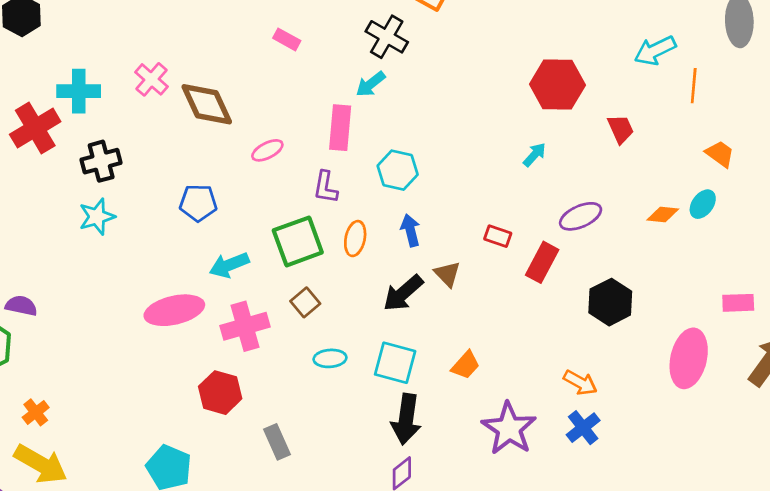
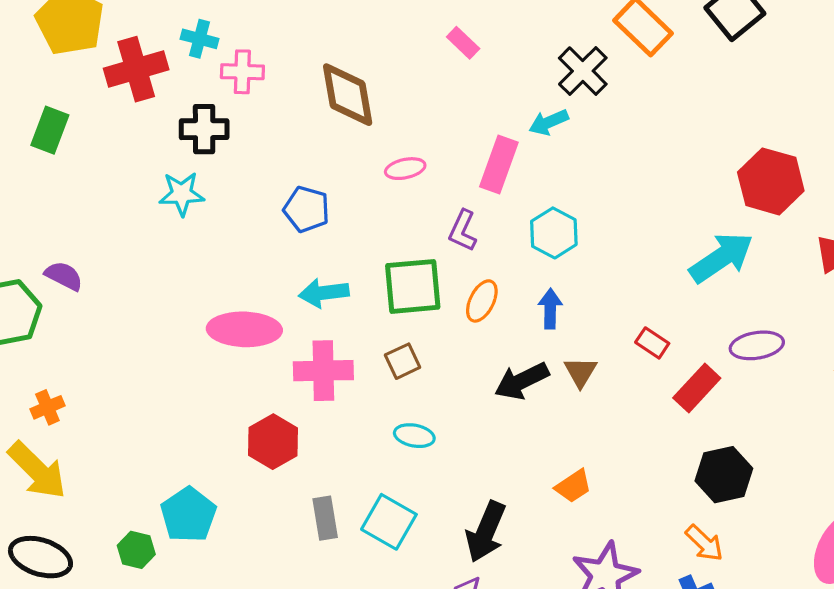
pink cross: (151, 79) -> (242, 72), moved, turned 36
cyan cross: (79, 91) -> (200, 39), size x0.7
cyan arrow: (534, 155) -> (721, 258), size x2.0
black hexagon: (610, 302) -> (724, 475), moved
cyan square: (395, 363) -> (389, 522), moved

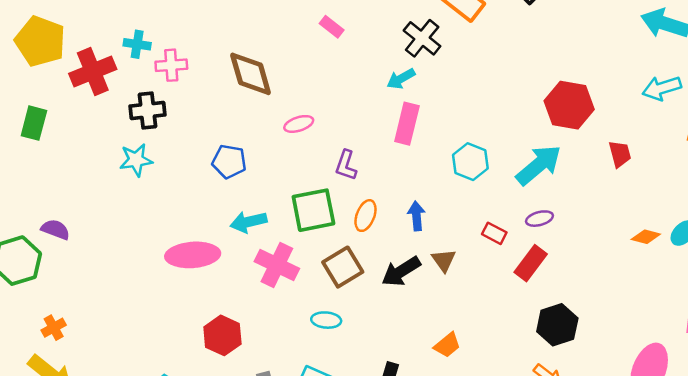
pink rectangle: (499, 164) -> (407, 124), moved
cyan hexagon: (554, 233) -> (470, 162), moved
purple ellipse: (757, 345) -> (539, 219), moved, size x0.7
brown square: (403, 361) -> (343, 267), moved, size x1.5
pink cross: (323, 371) -> (277, 265), moved, turned 33

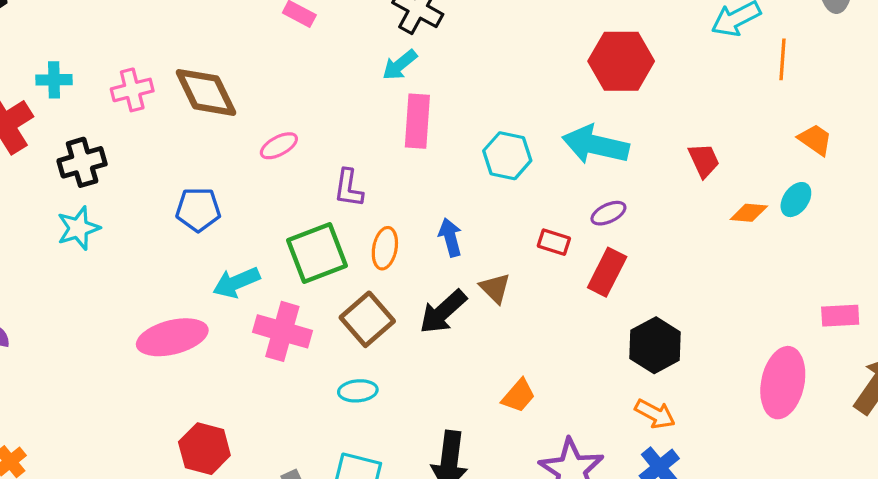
pink cross: (171, 65) -> (132, 90), moved
red trapezoid: (620, 154) -> (704, 160), moved
cyan arrow: (539, 165) -> (595, 145), turned -117
red hexagon: (222, 335) -> (204, 449), moved

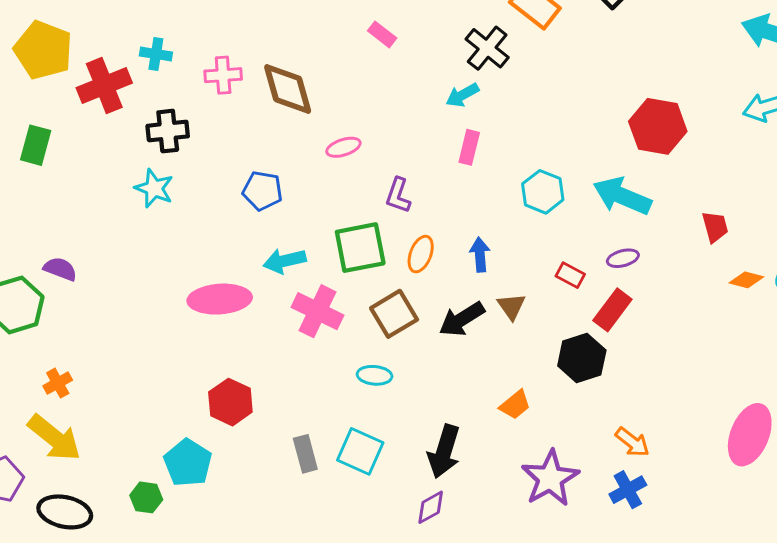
pink rectangle: (417, 121) -> (469, 147), size x0.7
cyan star: (78, 228) -> (154, 188), turned 30
black hexagon: (655, 345) -> (582, 358), moved

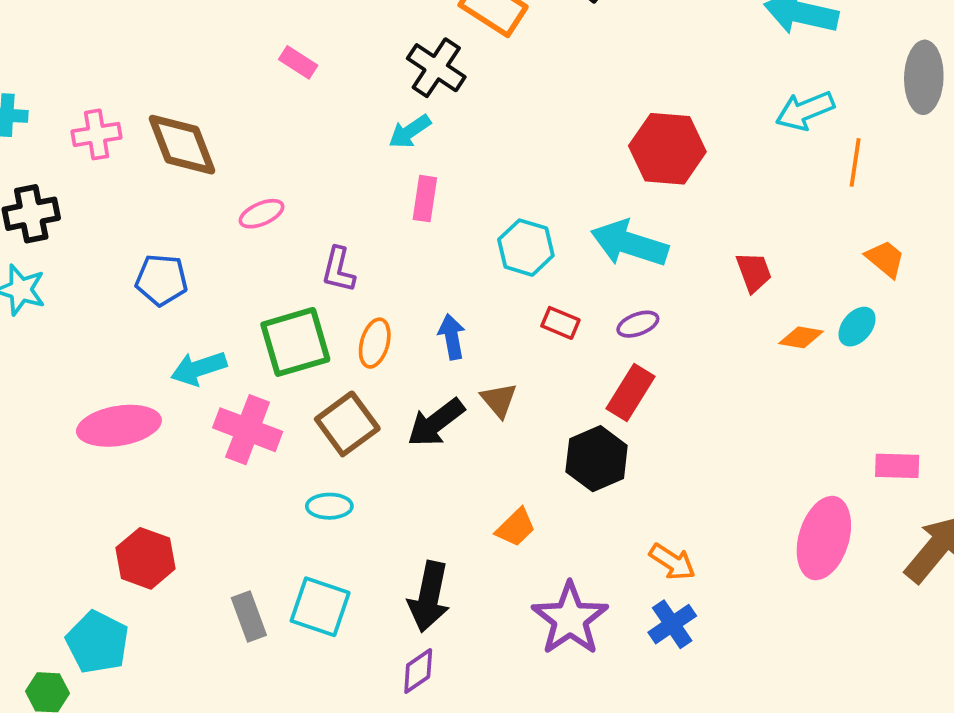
red rectangle: (570, 275) -> (560, 323), moved

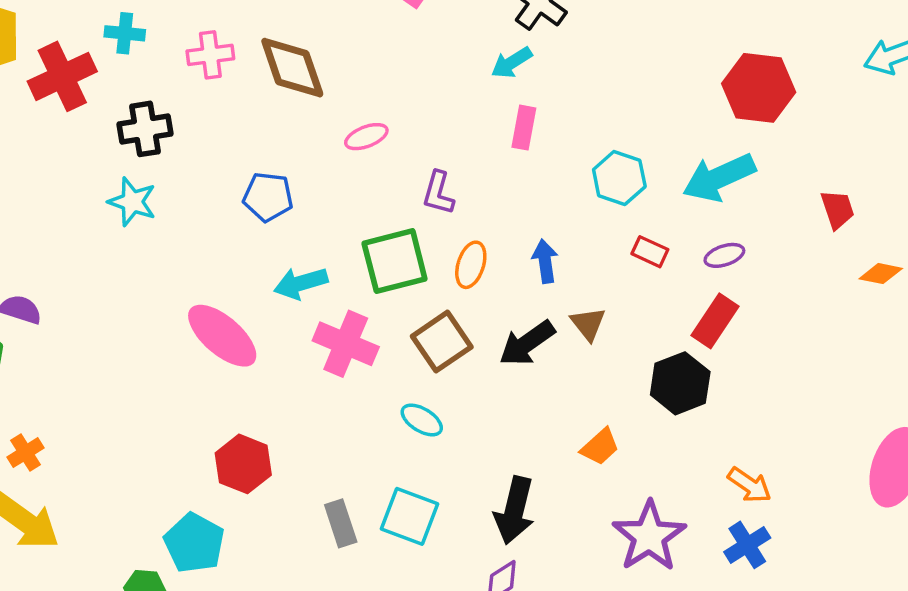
cyan arrow: (629, 243) -> (719, 178), turned -44
pink ellipse: (119, 426) -> (222, 336), turned 48
cyan ellipse: (329, 506) -> (422, 420), turned 30

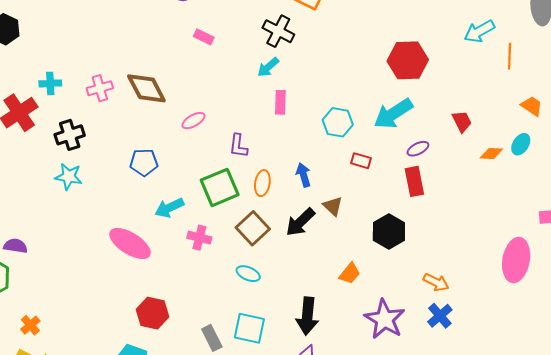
purple ellipse: (724, 255) -> (418, 149), moved
red rectangle: (715, 321) -> (414, 181), moved, turned -36
pink cross: (346, 344) -> (199, 238), size x0.7

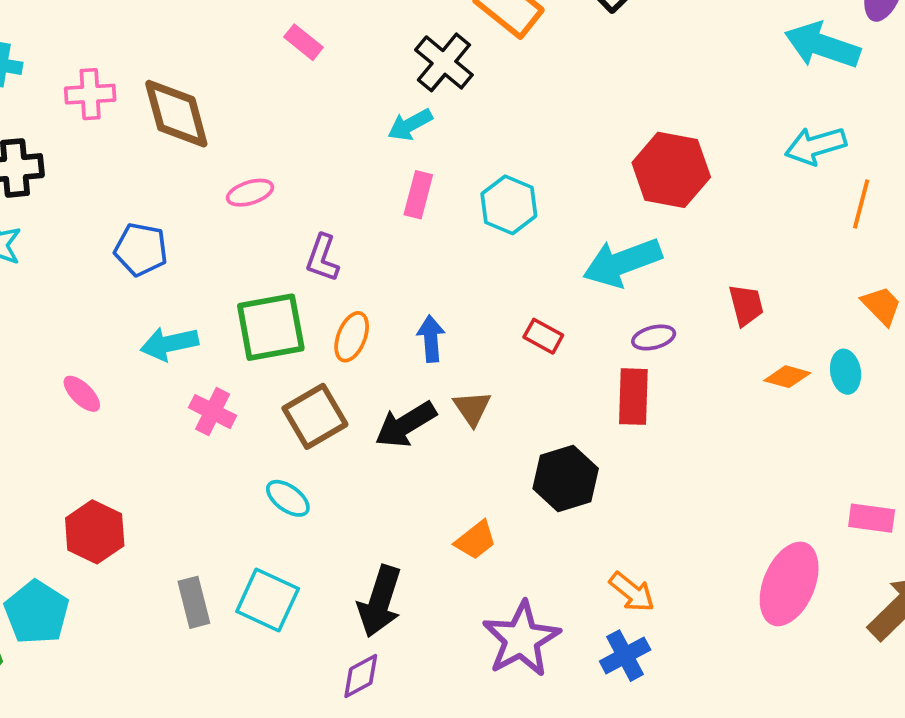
cyan hexagon: (338, 122) -> (509, 205), moved
cyan ellipse: (521, 144) -> (846, 372), turned -55
pink ellipse: (130, 243) -> (82, 394), size x0.5

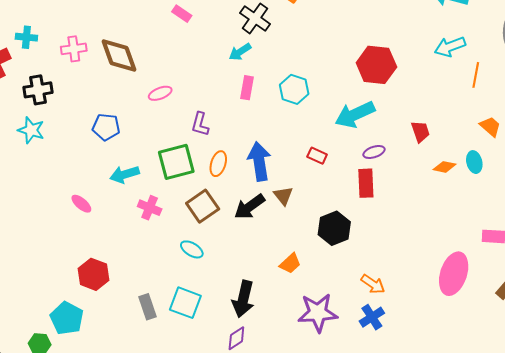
blue arrow: (431, 339) -> (259, 161), size x1.6
purple star: (521, 639) -> (318, 313), turned 30

